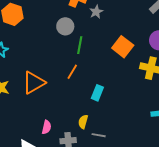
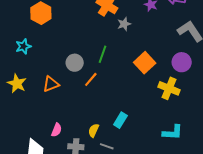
gray circle: (65, 26) -> (75, 63), moved
orange triangle: (34, 83) -> (51, 84), size x0.7
cyan rectangle: (97, 93) -> (120, 120), moved

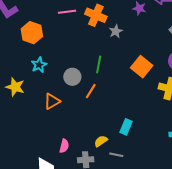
cyan star: (23, 46) -> (39, 65), moved
yellow star: (17, 84) -> (15, 87), moved
yellow semicircle: (94, 130) -> (101, 141), turned 40

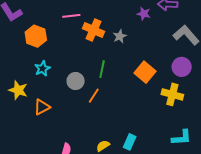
orange cross: (96, 15) -> (94, 30), moved
orange triangle: (52, 101) -> (42, 107), moved
cyan rectangle: (126, 127) -> (130, 142), moved

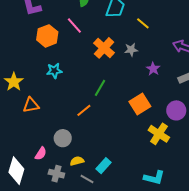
purple star: (144, 14) -> (153, 69), moved
pink line: (71, 16) -> (74, 25), moved, turned 36
gray star: (120, 36) -> (131, 50), moved
cyan star: (42, 69) -> (54, 71), moved
gray circle: (76, 81) -> (63, 138), moved

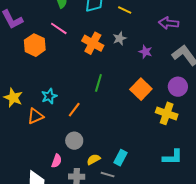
cyan star: (54, 71) -> (49, 96), moved
orange line: (84, 110) -> (74, 110), moved

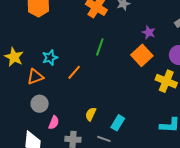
purple star: (145, 52) -> (149, 32), moved
gray circle: (74, 141) -> (40, 104), moved
yellow semicircle: (94, 159) -> (91, 114), moved, turned -40

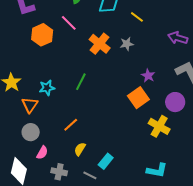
green line: (100, 47) -> (81, 82), moved
orange line: (74, 72) -> (71, 125), moved
orange triangle: (35, 77) -> (30, 105), turned -42

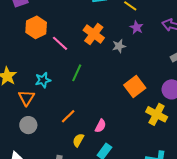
pink line: (69, 23) -> (60, 43), moved
gray star: (127, 44) -> (119, 46), moved
purple star: (148, 76) -> (137, 27), moved
pink semicircle: (42, 153) -> (100, 126), moved

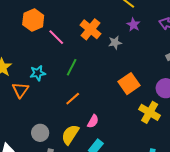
orange line: (68, 116) -> (73, 99), moved
gray circle: (28, 125) -> (40, 133), moved
yellow semicircle: (78, 140) -> (70, 135), size x1.5

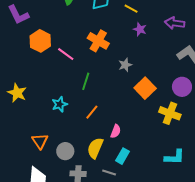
gray star: (115, 43) -> (125, 65), moved
cyan star: (38, 73) -> (60, 104), moved
orange triangle: (20, 90) -> (40, 141), moved

